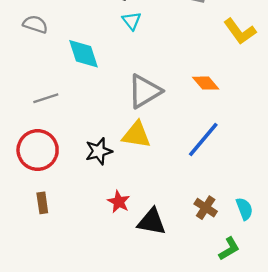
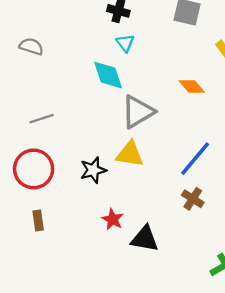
cyan diamond: (83, 54) -> (108, 75), moved
orange diamond: (206, 83) -> (192, 87), moved
brown cross: (206, 208) -> (193, 199), moved

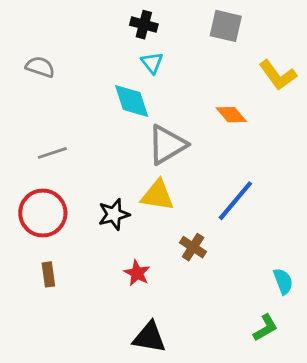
brown cross: (193, 199) -> (193, 247), moved
black triangle: (145, 239) -> (149, 337), moved

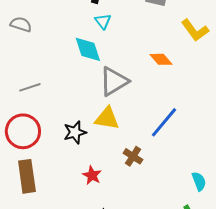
brown rectangle: (48, 274) -> (27, 176), size x1.8

